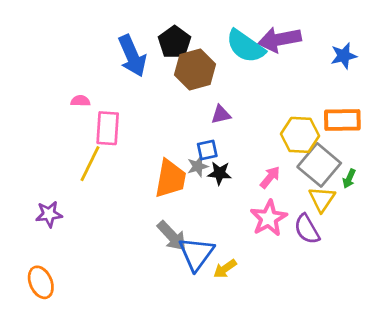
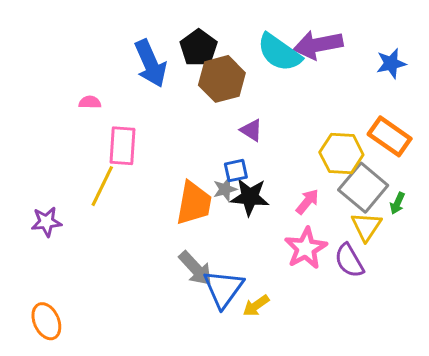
pink semicircle: (80, 101) -> (90, 102), moved
purple triangle: (221, 115) -> (251, 130), turned 45
orange rectangle: (342, 120) -> (390, 136), turned 36
black star: (220, 173) -> (250, 197), size x1.4
purple star: (49, 214) -> (46, 222), moved

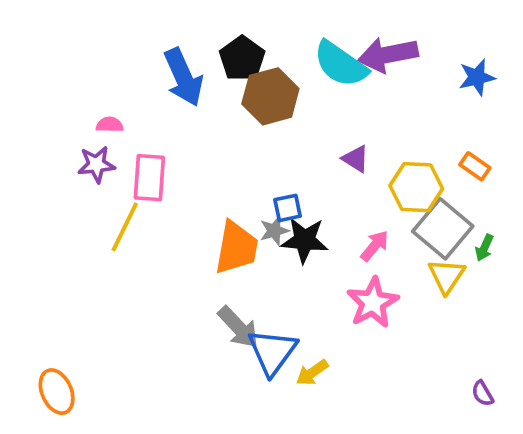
purple triangle: (251, 130) -> (356, 159), moved
orange rectangle: (390, 136) -> (475, 166), size x0.6
purple star: (46, 222) -> (96, 164), moved
purple semicircle: (349, 261) -> (482, 393), moved, size x0.6

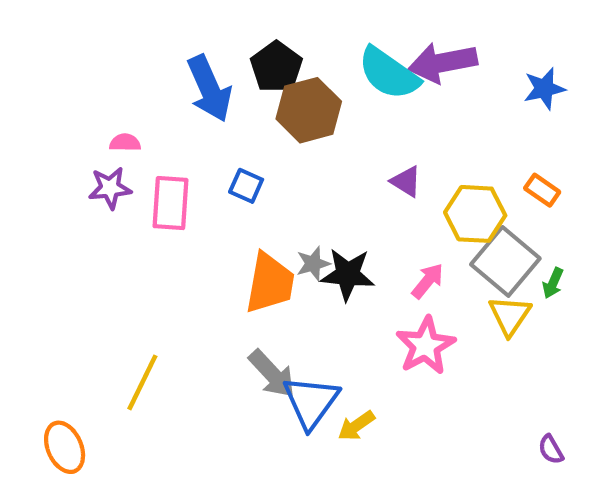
blue square: (288, 208) -> (246, 186), moved, turned 36
yellow line: (125, 227) -> (142, 382), moved

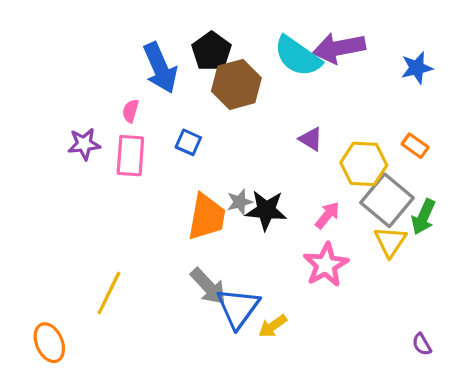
pink semicircle: (125, 143) -> (130, 111), moved, turned -75
green arrow: (553, 283) -> (423, 217), size x1.5

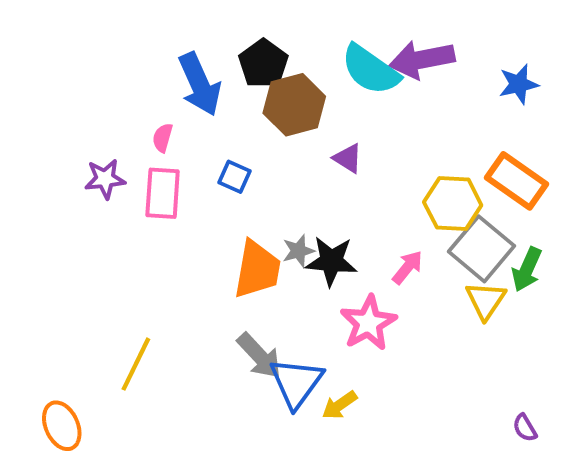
purple triangle: (311, 139) -> (348, 158), moved
orange rectangle: (415, 146) -> (517, 181), size x1.8
pink star: (326, 265) -> (368, 323), moved

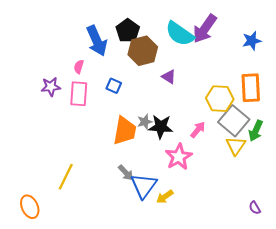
purple arrow: (422, 59) -> (205, 29), turned -44
orange rectangle: (517, 181) -> (251, 88), turned 52
gray arrow: (259, 356) -> (126, 173), size x0.7

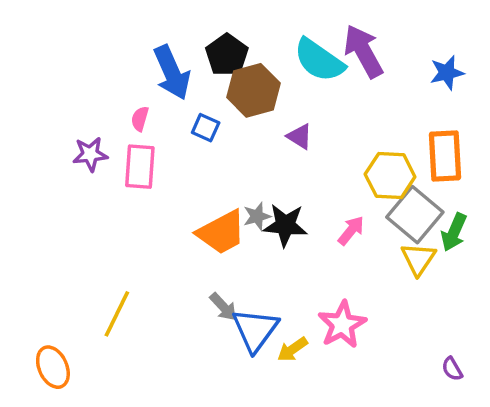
purple arrow: (205, 29) -> (363, 51), turned 116
blue square: (114, 86) -> (206, 128), moved
orange trapezoid: (125, 131) -> (221, 232), turned 52
pink star: (179, 157) -> (342, 325), moved

